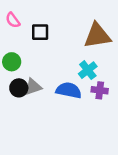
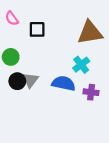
gray triangle: (33, 87) -> (30, 80), turned -35
purple cross: (100, 90) -> (91, 92), moved

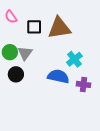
brown triangle: (90, 33) -> (59, 28), moved
gray triangle: (30, 80) -> (25, 53), moved

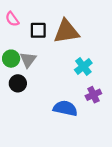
blue semicircle: (58, 76) -> (65, 108), moved
purple cross: (83, 84) -> (93, 95), turned -32

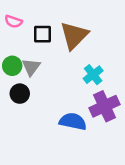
pink semicircle: (12, 19) -> (13, 21), turned -35
brown triangle: (66, 31) -> (74, 35), turned -36
purple cross: (93, 95) -> (104, 106), size x1.6

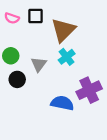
black square: (43, 34) -> (35, 16), moved
gray triangle: (31, 67) -> (39, 64), moved
cyan cross: (93, 75) -> (67, 57), moved

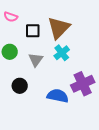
black square: (35, 16) -> (33, 31), moved
black circle: (17, 79) -> (20, 86), moved

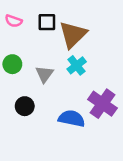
black square: (33, 31) -> (47, 22), moved
purple cross: (83, 84) -> (102, 104), turned -30

